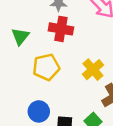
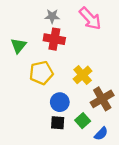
blue circle: (39, 111) -> (60, 102), moved

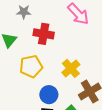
gray star: (52, 16) -> (24, 12), moved

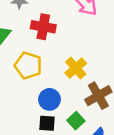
yellow pentagon: (31, 66) -> (28, 66), turned 30

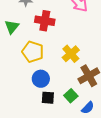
blue circle: (49, 99) -> (41, 79), moved

